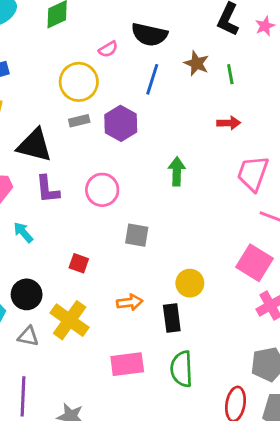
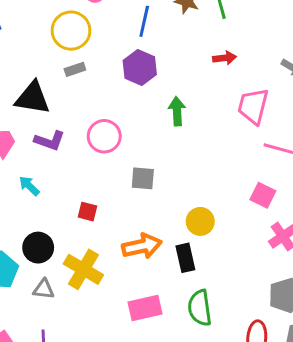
purple hexagon: (121, 123) -> (140, 68), moved
purple L-shape: (48, 189) -> (50, 141), turned -60
pink square: (254, 263) -> (263, 195), size x0.7
orange arrow: (130, 302) -> (142, 246), size x1.5

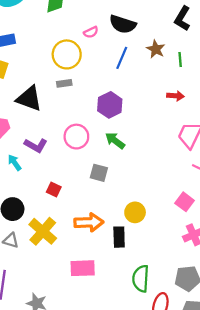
purple hexagon: (140, 68) -> (110, 105), moved
green arrow: (177, 111) -> (115, 141), moved, turned -60
purple L-shape: (50, 141) -> (36, 145), moved
green semicircle: (200, 308) -> (141, 279), moved

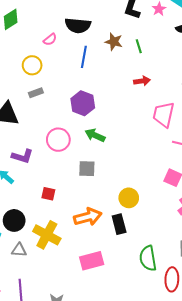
yellow circle: (67, 54) -> (32, 65), size x0.7

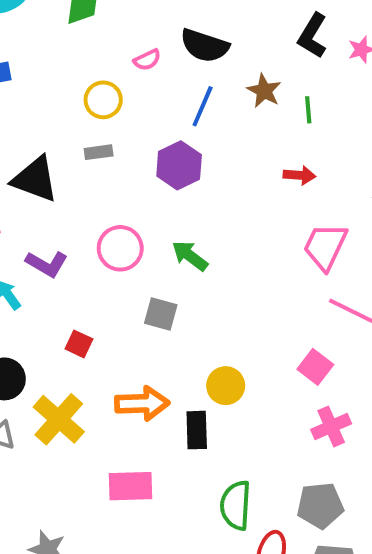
purple hexagon: (83, 103) -> (179, 165), moved

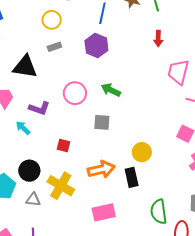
red arrow: (299, 175) -> (158, 39), turned 98

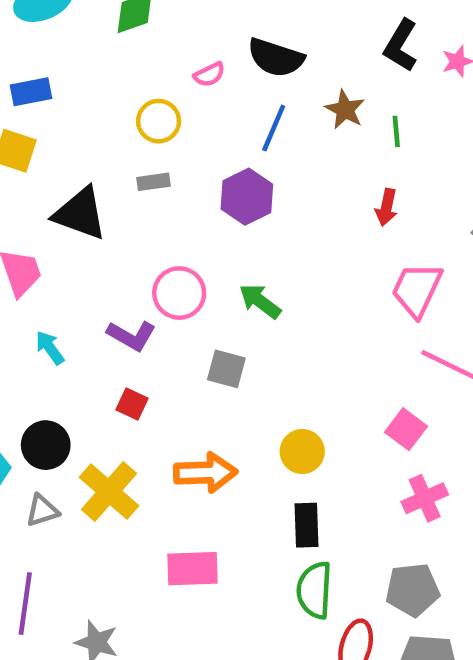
purple L-shape: (39, 108) -> (131, 336), moved
black rectangle: (132, 177) -> (307, 525), moved
gray triangle: (33, 200) -> (42, 511), turned -35

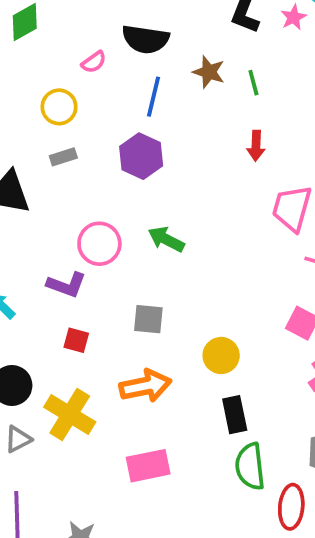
gray square: (226, 369) -> (148, 319), moved

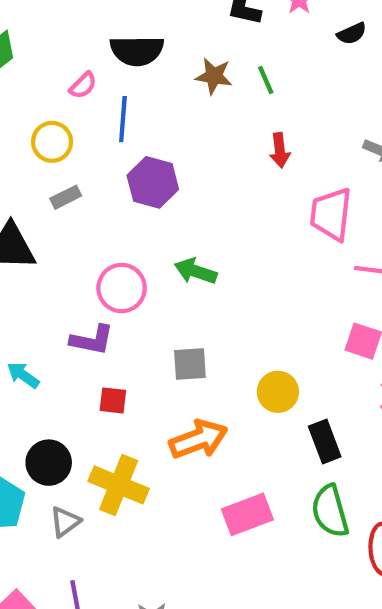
blue line: (153, 97) -> (123, 119), moved
black rectangle: (235, 415) -> (325, 442), moved
pink rectangle: (148, 466) -> (247, 514), moved

